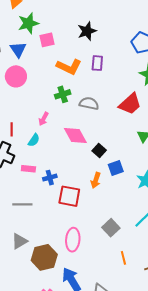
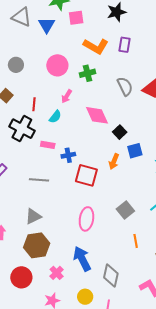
pink circle: (16, 76) -> (57, 65), moved
gray semicircle: (89, 104) -> (125, 86), moved, turned 48
brown hexagon: (44, 257) -> (37, 245), moved

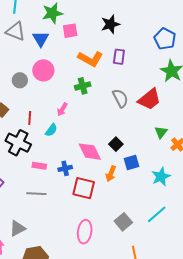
gray circle: (16, 65) -> (20, 80), moved
pink circle: (57, 65) -> (43, 70), moved
pink diamond: (97, 115) -> (90, 152), moved
pink rectangle: (48, 145) -> (39, 166), moved
gray triangle: (33, 216) -> (17, 228), moved

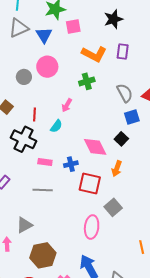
gray triangle: (16, 31) -> (19, 28), turned -45
blue square: (132, 162) -> (132, 117), moved
gray square: (123, 222) -> (113, 207), moved

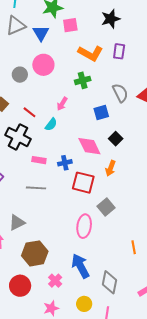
red line: (35, 114) -> (30, 112), turned -56
blue square: (132, 117) -> (101, 112), moved

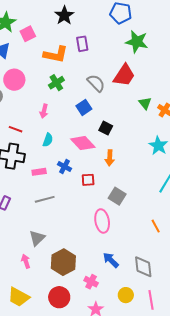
cyan semicircle: (51, 124) -> (48, 140), moved
blue cross: (65, 163) -> (64, 166), turned -32
red square: (83, 183) -> (88, 180), size x0.6
blue arrow: (80, 266) -> (111, 260), size x0.7

